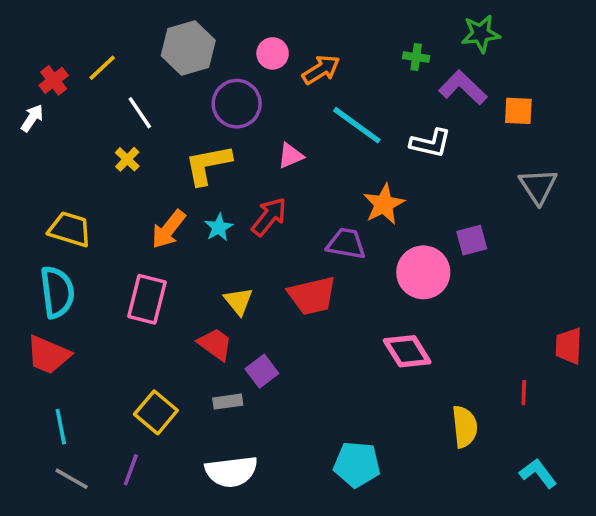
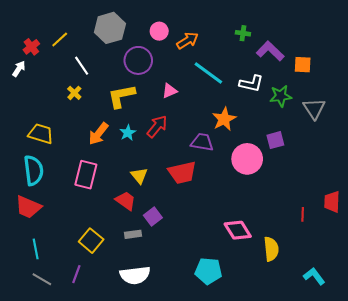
green star: (481, 34) -> (281, 96), moved
pink diamond: (407, 351) -> (238, 230), moved
red line: (524, 393) -> (303, 214), moved

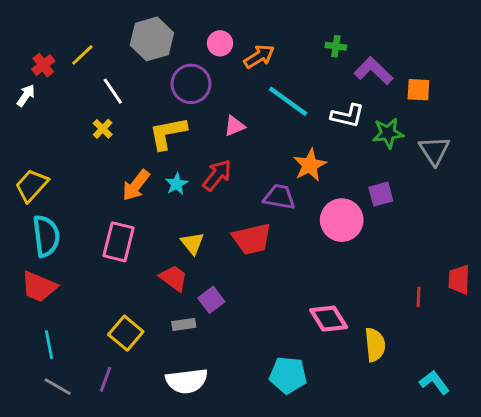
yellow trapezoid: (41, 134) -> (32, 185), moved, turned -65

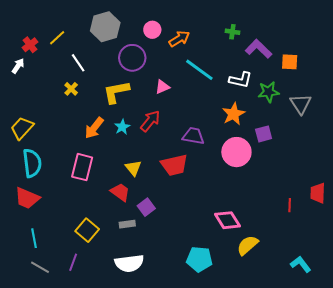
orange star: (310, 165) -> (233, 114), moved
yellow semicircle: (375, 345) -> (248, 245), moved, turned -125

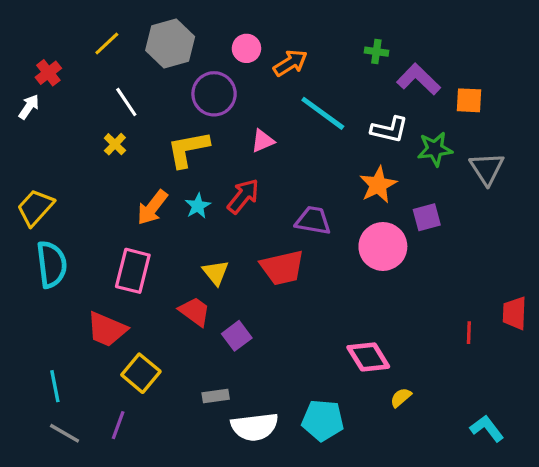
yellow line: (57, 38) -> (107, 43), moved
red trapezoid: (27, 198) -> (107, 329), moved
gray rectangle: (127, 224) -> (216, 396), moved
yellow semicircle: (248, 245) -> (401, 398), size x0.6
white semicircle: (129, 263) -> (255, 427), moved

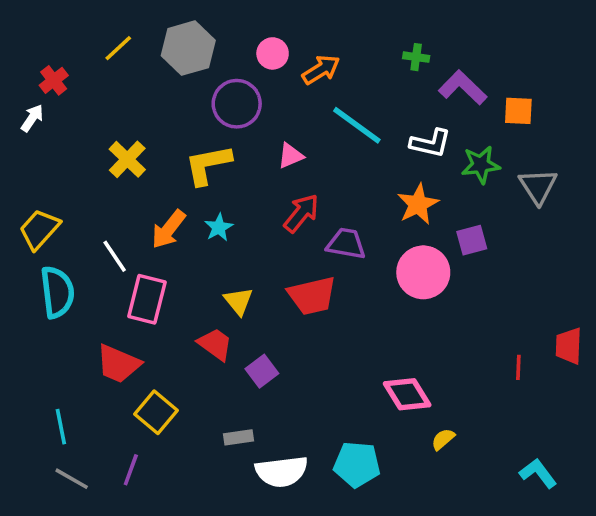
white line: (126, 102) -> (115, 256), moved
yellow cross: (115, 144) -> (127, 159), size x1.5
red arrow: (243, 196) -> (301, 213), moved

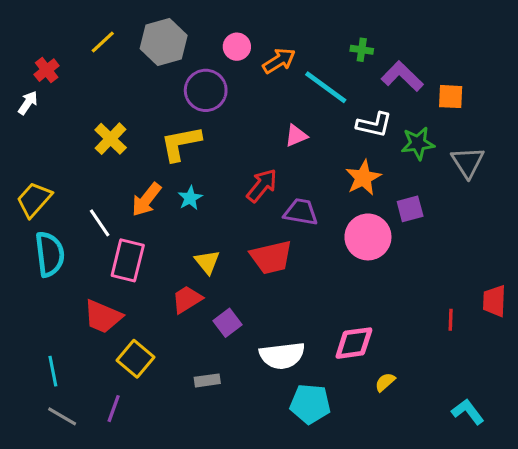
cyan line: (357, 125) -> (326, 87), moved
pink triangle: (291, 156) -> (296, 136), moved
red trapezoid: (215, 344) -> (187, 299), turned -68
pink diamond: (407, 394) -> (354, 343), turned -66
white semicircle: (282, 472) -> (282, 356), moved

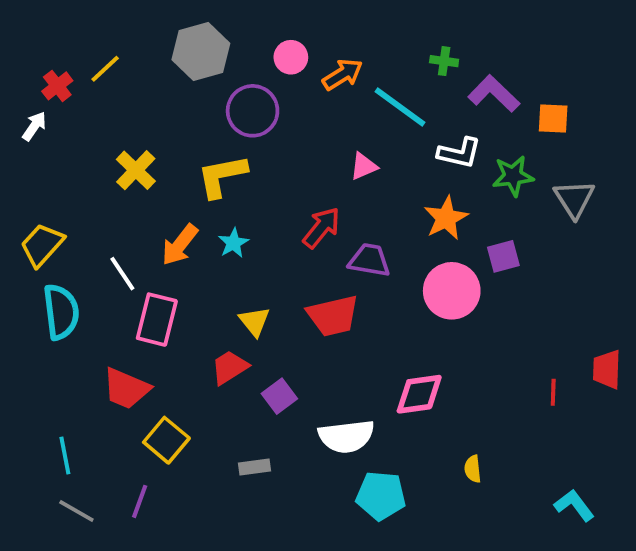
yellow line: (103, 42) -> (105, 69), moved
pink diamond: (354, 343) -> (419, 394), moved
yellow semicircle: (385, 382) -> (473, 469), turned -55

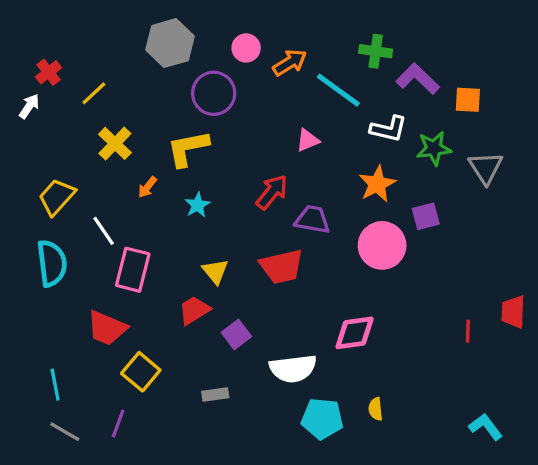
green cross: (444, 61) -> (376, 51), size x1.4
yellow line: (105, 69) -> (94, 93), moved
yellow trapezoid: (42, 245) -> (57, 197), moved
orange arrow: (180, 245) -> (147, 187), moved, size x0.6
yellow semicircle: (473, 469) -> (376, 409), moved

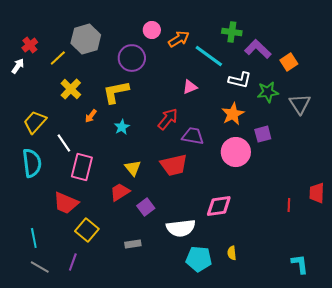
gray hexagon: (170, 43) -> (86, 39), moved
orange square: (468, 100) -> (289, 62), turned -36
cyan L-shape: (486, 427) -> (300, 264), turned 30

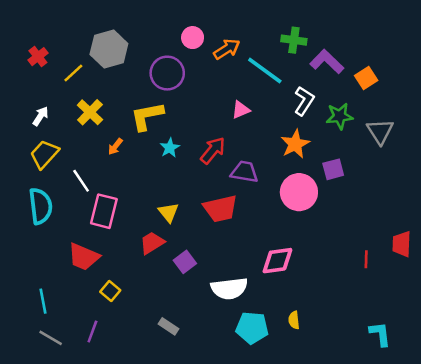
white arrow: (18, 66) -> (41, 116), moved
white L-shape: (240, 80) -> (304, 101), turned -70
cyan star: (122, 127) -> (170, 148), moved
yellow square: (87, 230) -> (110, 291), size x0.7
gray rectangle: (133, 244) -> (168, 326), moved, turned 42

